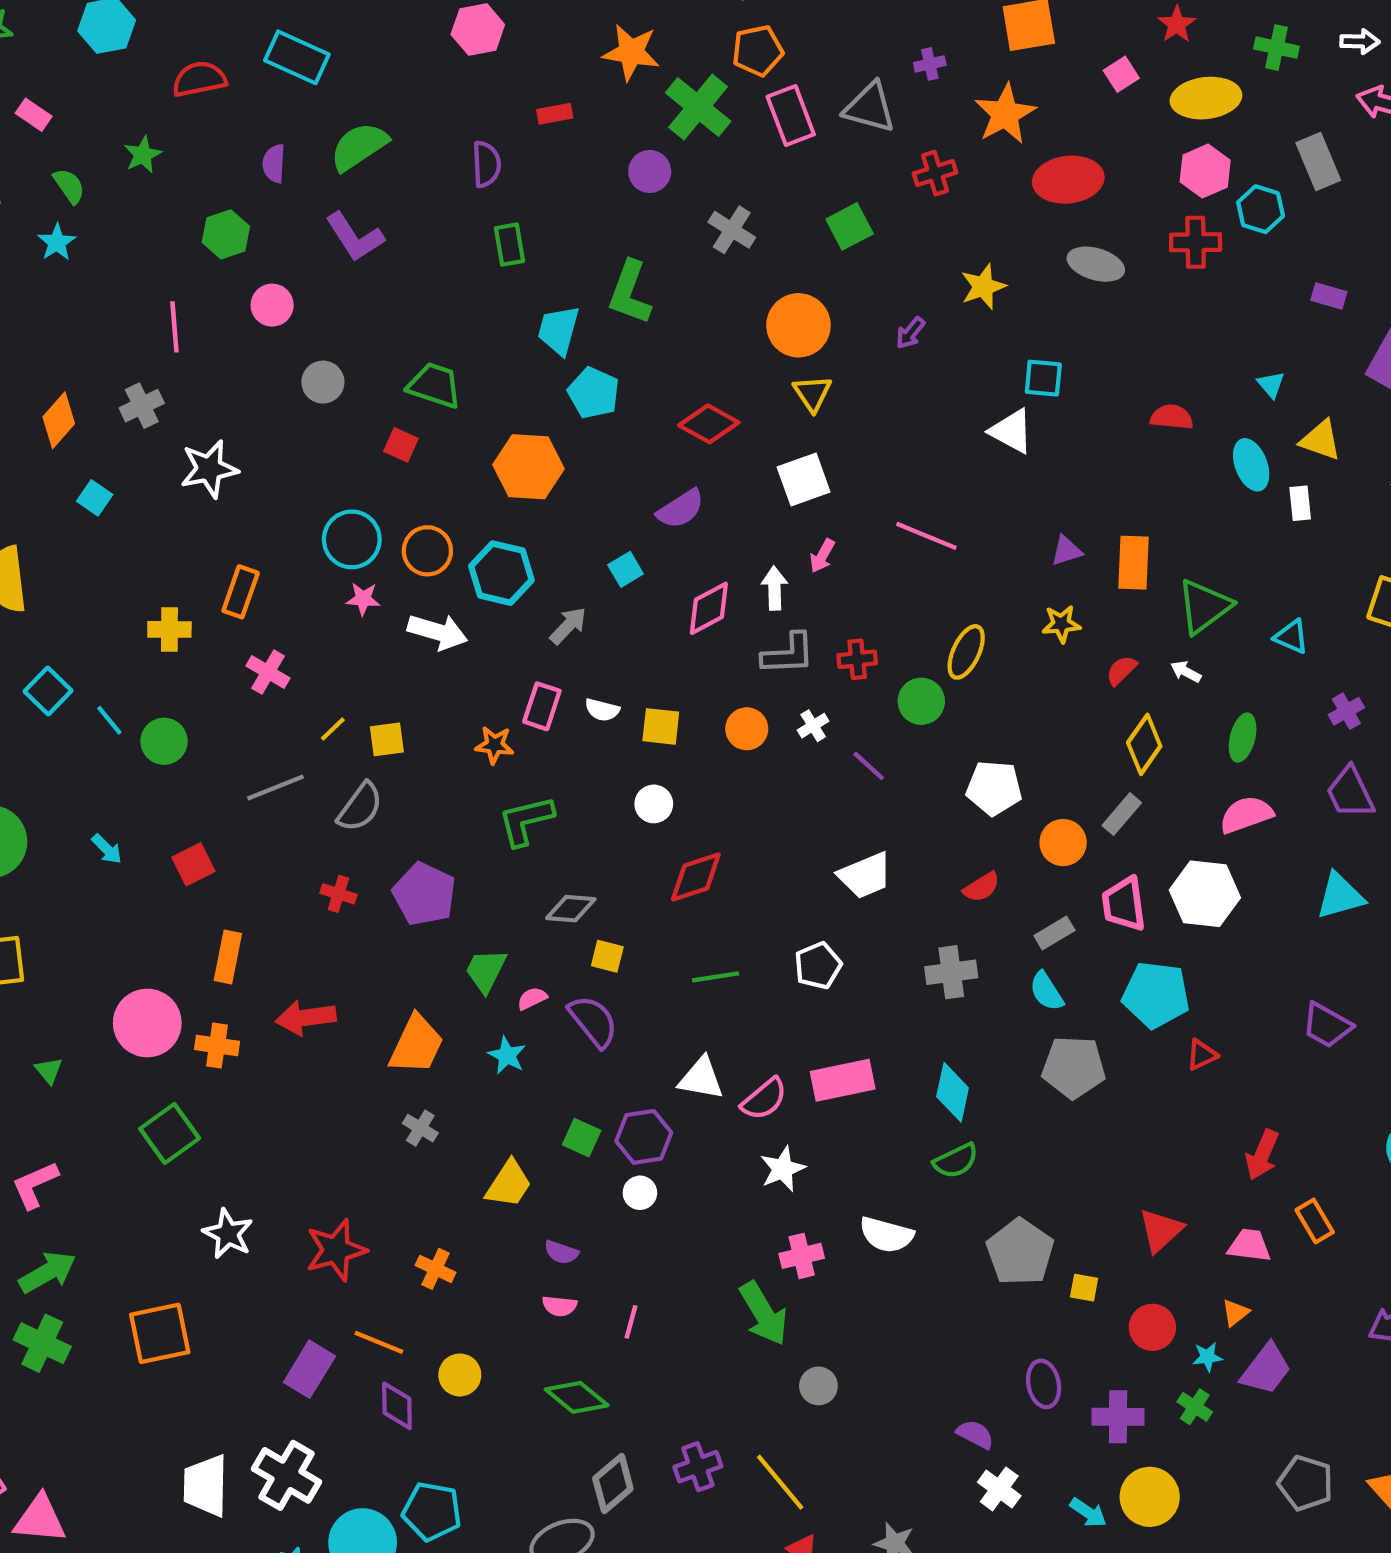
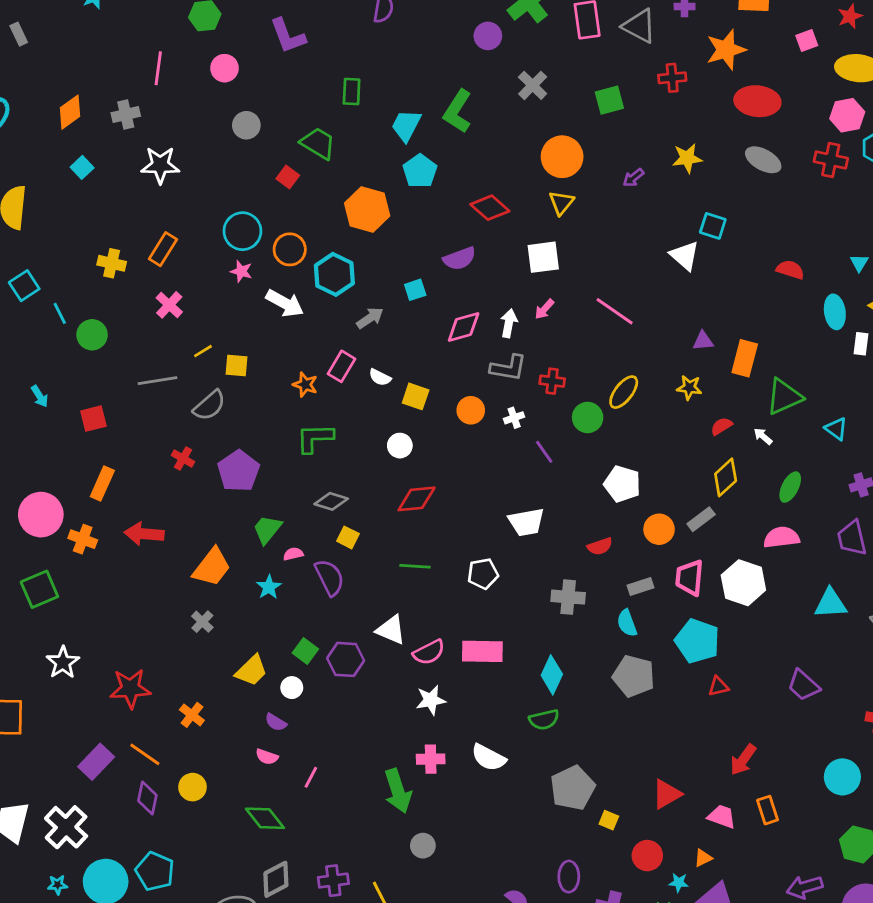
green rectangle: (509, 245) -> (352, 92), moved
white circle: (640, 1193) -> (292, 688), moved

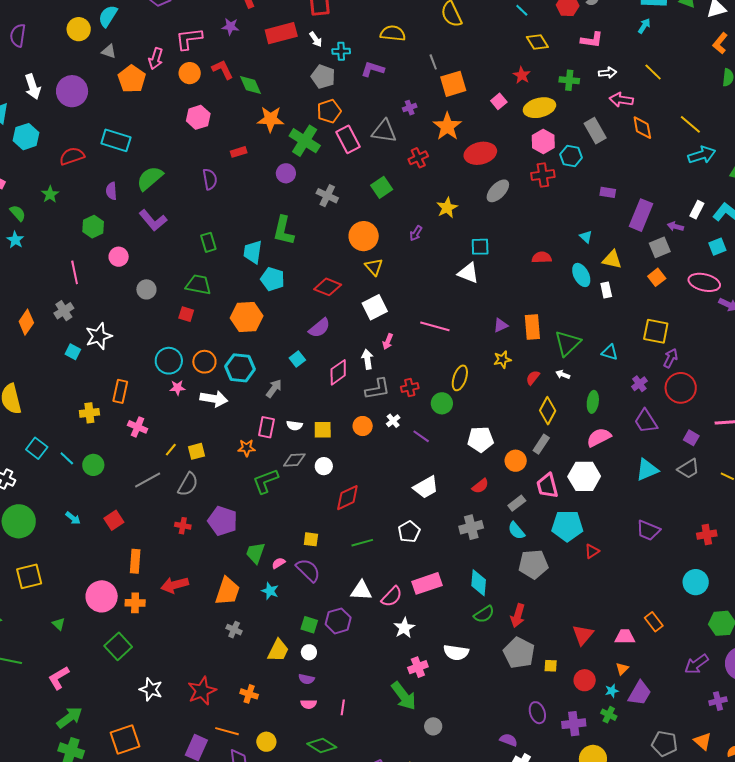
gray ellipse: (763, 160) -> (498, 191), turned -55
cyan square: (82, 167) -> (73, 352), moved
gray diamond: (331, 501) -> (294, 460), moved
red arrow: (743, 760) -> (518, 616), moved

